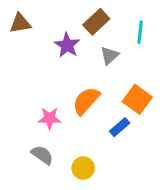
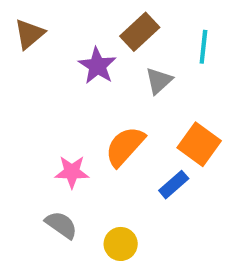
brown triangle: (20, 23) -> (29, 34), turned -30

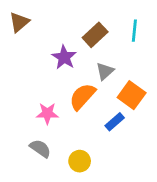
brown rectangle: (140, 32) -> (95, 35), moved
purple star: (97, 66) -> (64, 57), moved
gray triangle: (159, 81) -> (105, 71), moved

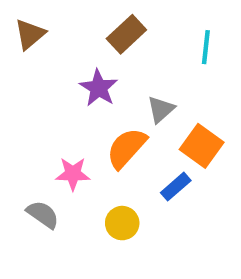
brown rectangle: (95, 35) -> (126, 34), moved
gray semicircle: (40, 148) -> (43, 214), moved
yellow circle: (80, 161) -> (122, 223), moved

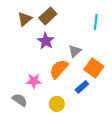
brown triangle: (30, 34) -> (25, 19), moved
brown rectangle: (126, 34) -> (48, 16), moved

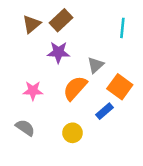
purple star: (46, 41) -> (58, 52), turned -30
pink star: (34, 81) -> (33, 91), moved

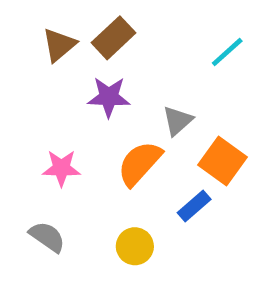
cyan line: (122, 28) -> (227, 52), turned 42

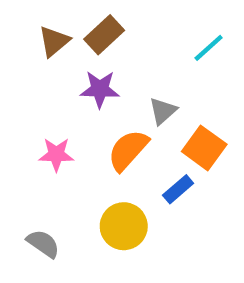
gray semicircle: (47, 237) -> (43, 244), moved
yellow circle: (135, 246) -> (124, 226), size x1.4

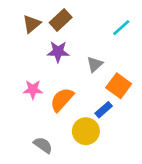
orange semicircle: (128, 150) -> (62, 100), moved
yellow circle: (124, 226) -> (86, 131), moved
gray semicircle: (43, 244) -> (43, 145), moved

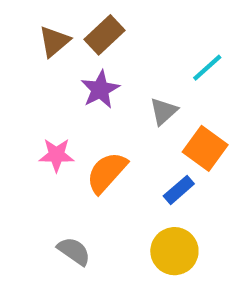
cyan line: (121, 28) -> (207, 68), moved
purple star: (58, 52) -> (100, 89), turned -30
yellow circle: (86, 131) -> (174, 251), moved

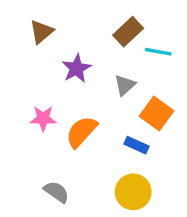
brown rectangle: (105, 35) -> (128, 32), moved
cyan line: (207, 68) -> (158, 52), turned 52
blue rectangle: (179, 190) -> (137, 145), turned 65

